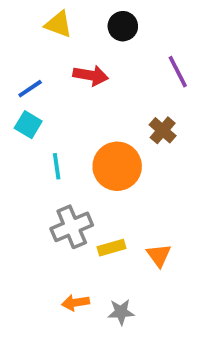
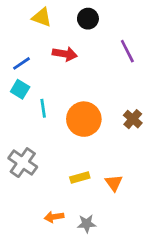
brown cross: (163, 130) -> (133, 119), moved
cyan line: (57, 166) -> (43, 108), moved
gray cross: (72, 227) -> (23, 163), moved, turned -32

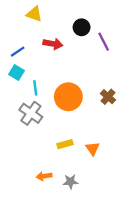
black circle: (88, 19) -> (82, 27), moved
gray cross: (23, 163) -> (31, 113), moved

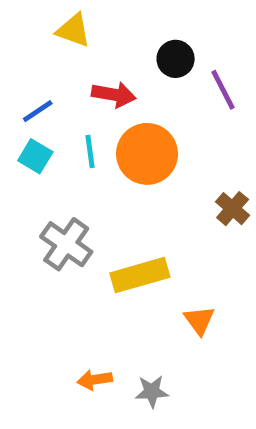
cyan line: (35, 88) -> (90, 152), moved
orange circle: (68, 97) -> (147, 154), moved
yellow rectangle: (65, 144) -> (140, 275), moved, size x1.6

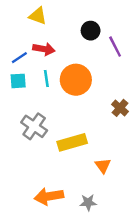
red arrow: (114, 95) -> (44, 49), moved
cyan square: (35, 156) -> (18, 81), turned -35
orange arrow: (95, 380) -> (49, 196), size x1.6
gray star: (152, 392) -> (88, 202), moved

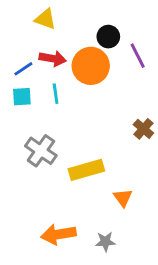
orange circle: (76, 80) -> (91, 66), moved

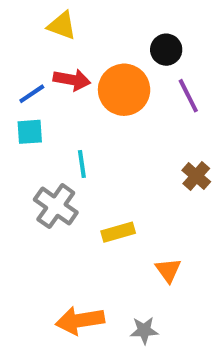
black circle: (108, 37) -> (166, 50), moved
purple line: (138, 56) -> (188, 96), moved
cyan line: (56, 94) -> (82, 164), moved
yellow rectangle: (86, 170) -> (118, 232), size x0.7

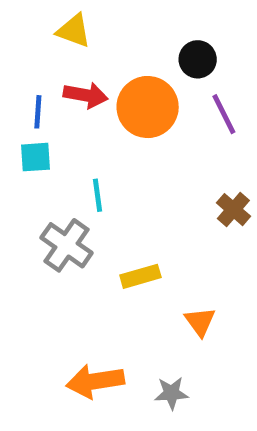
blue line: (32, 94) -> (38, 112), turned -52

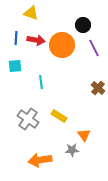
blue line: (38, 112) -> (16, 38), moved
gray cross: (67, 245) -> (28, 119), moved
yellow rectangle: (140, 276) -> (59, 116), turned 49
gray star: (171, 393) -> (72, 150), moved

